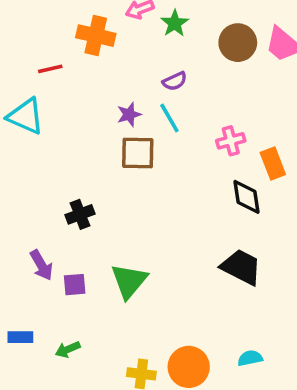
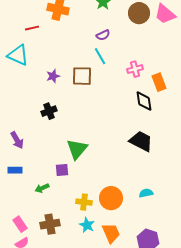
purple star: (129, 114) -> (53, 76), moved
purple arrow: (41, 265) -> (17, 140), moved
purple square: (75, 285) -> (62, 170), moved
blue rectangle: (20, 337) -> (15, 170), moved

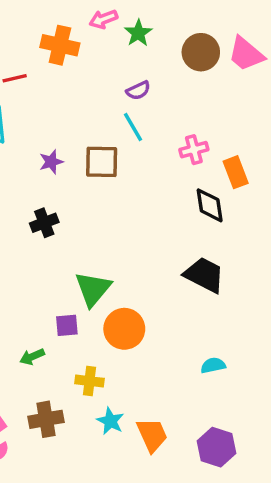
orange circle: (111, 198) -> (124, 329), moved
yellow cross: (84, 202) -> (89, 381), moved

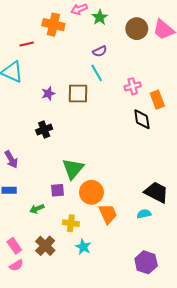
black trapezoid: (204, 275) -> (156, 192), moved
brown cross: (46, 419) -> (45, 246), turned -36
orange trapezoid: (152, 435) -> (108, 214), moved

